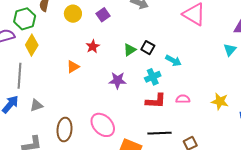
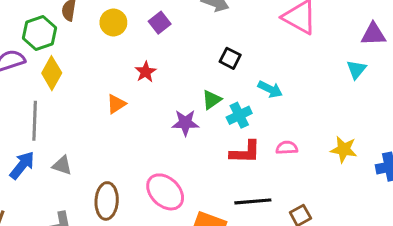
black square: (148, 48) -> (230, 58), moved
green triangle: (130, 50) -> (212, 100), moved
gray triangle: (36, 105) -> (62, 165), turned 40

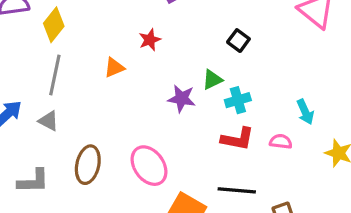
cyan arrow: (270, 89) -> (305, 112), moved, turned 30
gray line: (35, 121) -> (55, 75), moved

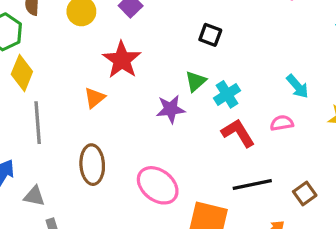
red star: (150, 40) -> (122, 60), size x1.6
gray triangle: (49, 121) -> (34, 196), moved
red L-shape: (238, 139) -> (238, 133), turned -116
brown ellipse: (88, 165) -> (92, 165), moved

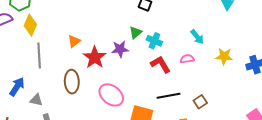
red star: (122, 60) -> (95, 57), moved
cyan cross: (227, 94) -> (154, 41), turned -35

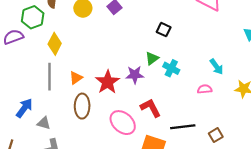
yellow diamond: (30, 25) -> (55, 44), moved
orange triangle: (74, 41) -> (76, 78), moved
red L-shape: (161, 64) -> (151, 108), moved

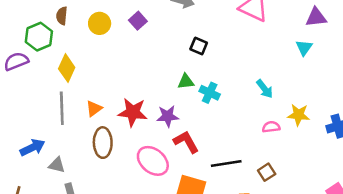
green triangle: (152, 58) -> (186, 82), turned 32
purple star: (135, 75) -> (168, 116), moved
red star: (108, 82) -> (133, 112), turned -30
pink semicircle: (205, 89) -> (271, 127), moved
blue arrow: (24, 108) -> (32, 147), turned 30

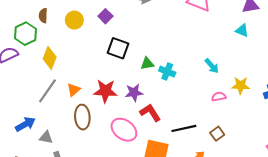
black square: (199, 46) -> (118, 48), moved, size x1.5
cyan triangle: (304, 48) -> (242, 31), turned -40
gray line: (62, 108) -> (47, 91), turned 40

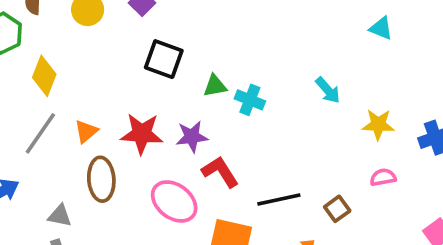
pink semicircle: (219, 97) -> (383, 177), moved
gray triangle: (46, 137) -> (60, 216), moved

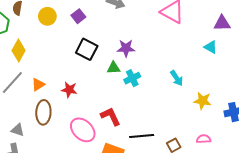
cyan cross: (250, 100) -> (132, 78), turned 35
red star: (142, 134) -> (69, 90), size x0.7
purple star: (192, 137) -> (126, 48), moved
pink semicircle: (383, 177) -> (204, 139), moved

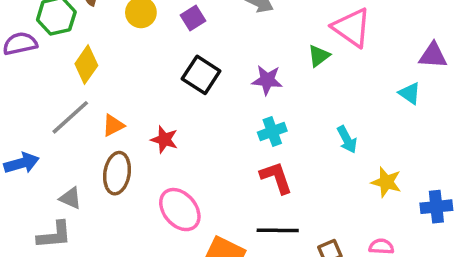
green triangle: (114, 68) -> (319, 56), moved, turned -40
red L-shape: (111, 116) -> (276, 178), moved

